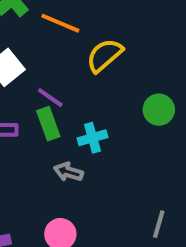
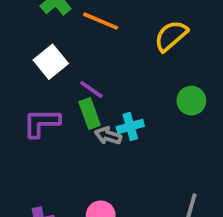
yellow semicircle: (105, 55) -> (171, 36), moved
gray arrow: (68, 172) -> (108, 136), moved

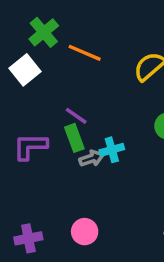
white square: (51, 62) -> (25, 70), moved
gray arrow: (108, 136) -> (91, 158), turned 145

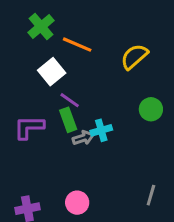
white square: (25, 70) -> (52, 72), moved

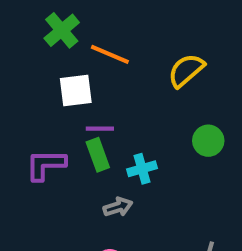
white square: (52, 72) -> (76, 91), turned 32
purple line: (70, 100) -> (100, 129), turned -35
gray arrow: (83, 138) -> (118, 207), moved

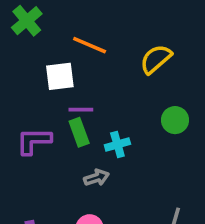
green cross: (62, 30) -> (27, 21), moved

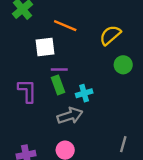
green circle: (175, 120) -> (123, 65), moved
purple L-shape: (34, 141) -> (27, 91), turned 90
gray arrow: (97, 178) -> (70, 116), size x1.5

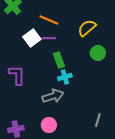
white square: (45, 47) -> (32, 38), turned -30
purple line: (59, 70) -> (49, 38), moved
green rectangle: (58, 85) -> (59, 60), moved

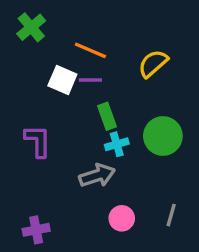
white square: (32, 38) -> (62, 80), turned -30
green circle: (98, 53) -> (163, 136), moved, size x1.5
pink circle: (49, 125) -> (122, 218), moved

